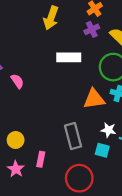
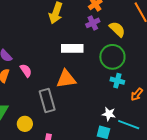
orange triangle: (94, 99) -> (66, 79), moved
gray rectangle: (73, 136) -> (47, 101), moved

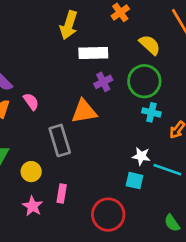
purple cross: (93, 23) -> (103, 82), moved
white rectangle: (72, 48) -> (93, 53), moved

